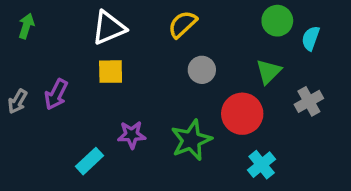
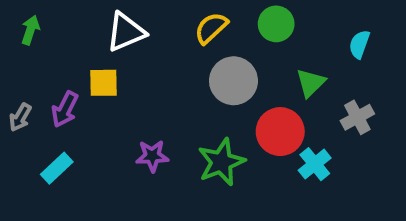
green circle: (277, 21) -> (276, 24), moved
gray circle: (202, 70) -> (233, 81), size x1.5
yellow square: (111, 72) -> (103, 83), moved
cyan rectangle: (89, 161) -> (57, 168), moved
cyan cross: (262, 165) -> (315, 164), moved

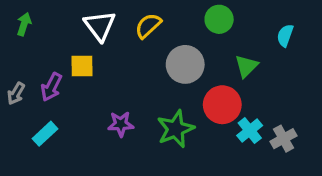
yellow semicircle: (211, 28) -> (148, 26), moved
white triangle: (126, 32) -> (100, 26), turned -44
gray cross: (357, 117) -> (284, 139), moved

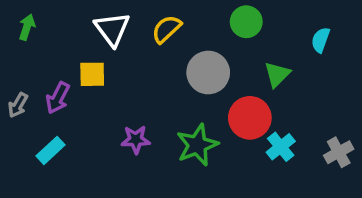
gray cross: (284, 139) -> (339, 152), moved

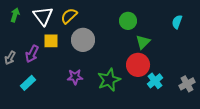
green circle: (246, 22) -> (128, 21), moved
white triangle: (112, 29) -> (43, 16), moved
yellow semicircle: (167, 29) -> (69, 16), moved
gray circle: (208, 72) -> (83, 40), moved
green triangle: (277, 74) -> (143, 42), moved

